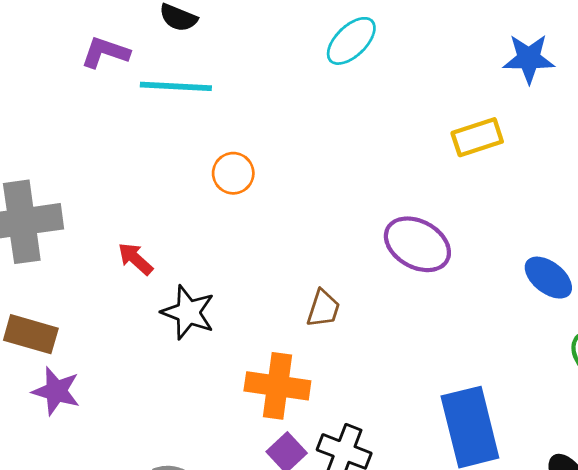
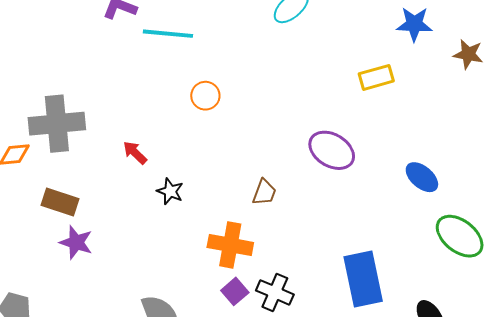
black star: (188, 312) -> (170, 191), size x0.7

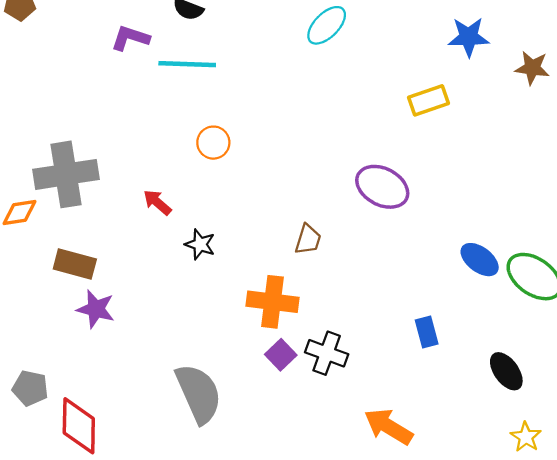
orange circle: (205, 96) -> (213, 143), moved
blue ellipse: (422, 177) -> (480, 260), moved
blue rectangle: (363, 279) -> (427, 332), size x0.5

